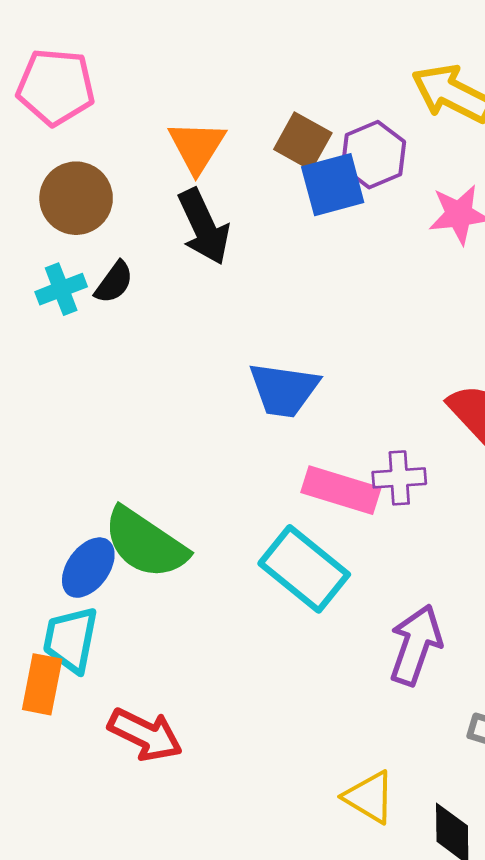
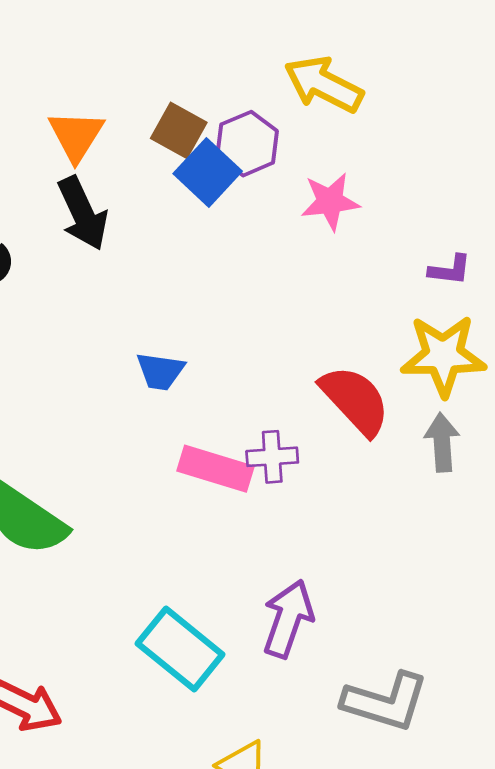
blue square: (333, 185) -> (208, 172), turned -32
blue trapezoid: (284, 390) -> (160, 371), size x0.7
cyan rectangle: (304, 569) -> (180, 649), moved

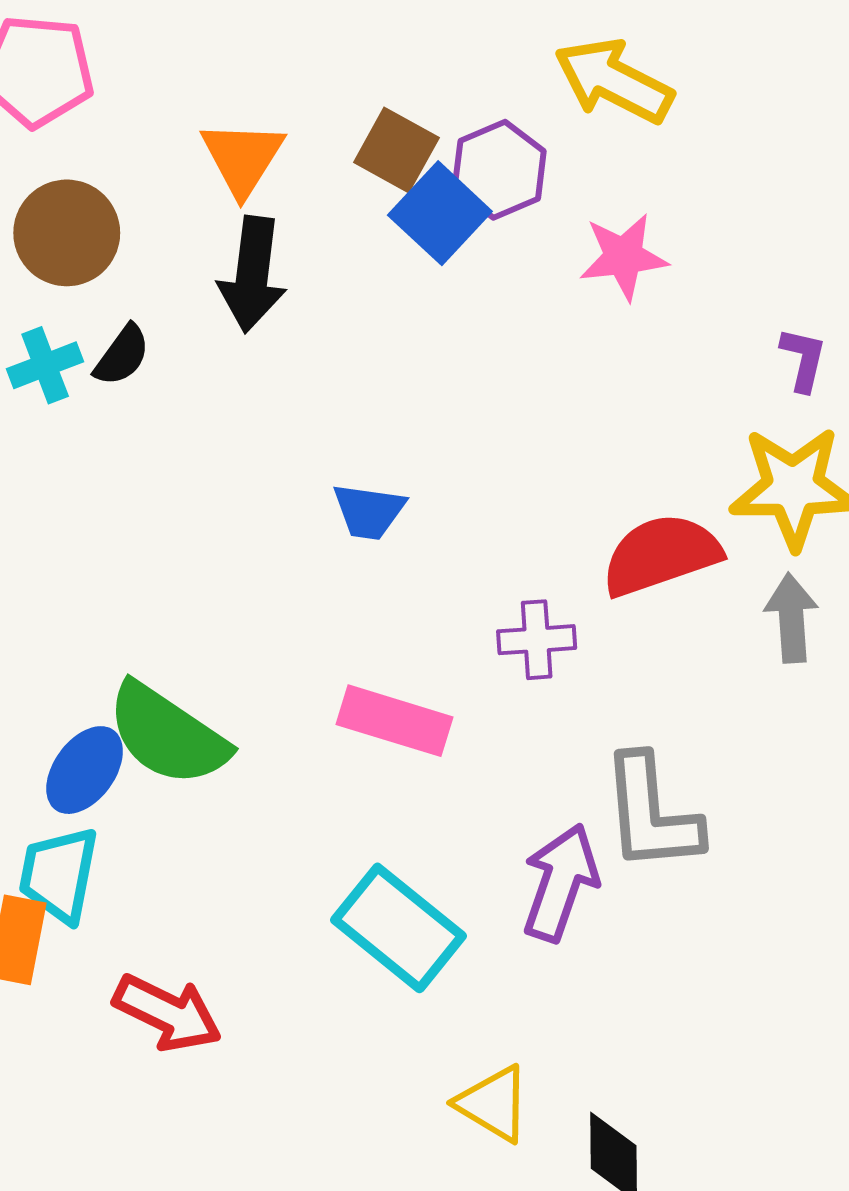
black arrow: (83, 213) -> (252, 274), turned 32
purple L-shape: (450, 270) -> (803, 359), turned -84
red semicircle: (355, 400) -> (661, 555), turned -66
pink rectangle: (216, 469) -> (395, 721), moved
gray L-shape: (385, 702) -> (651, 813), moved, turned 68

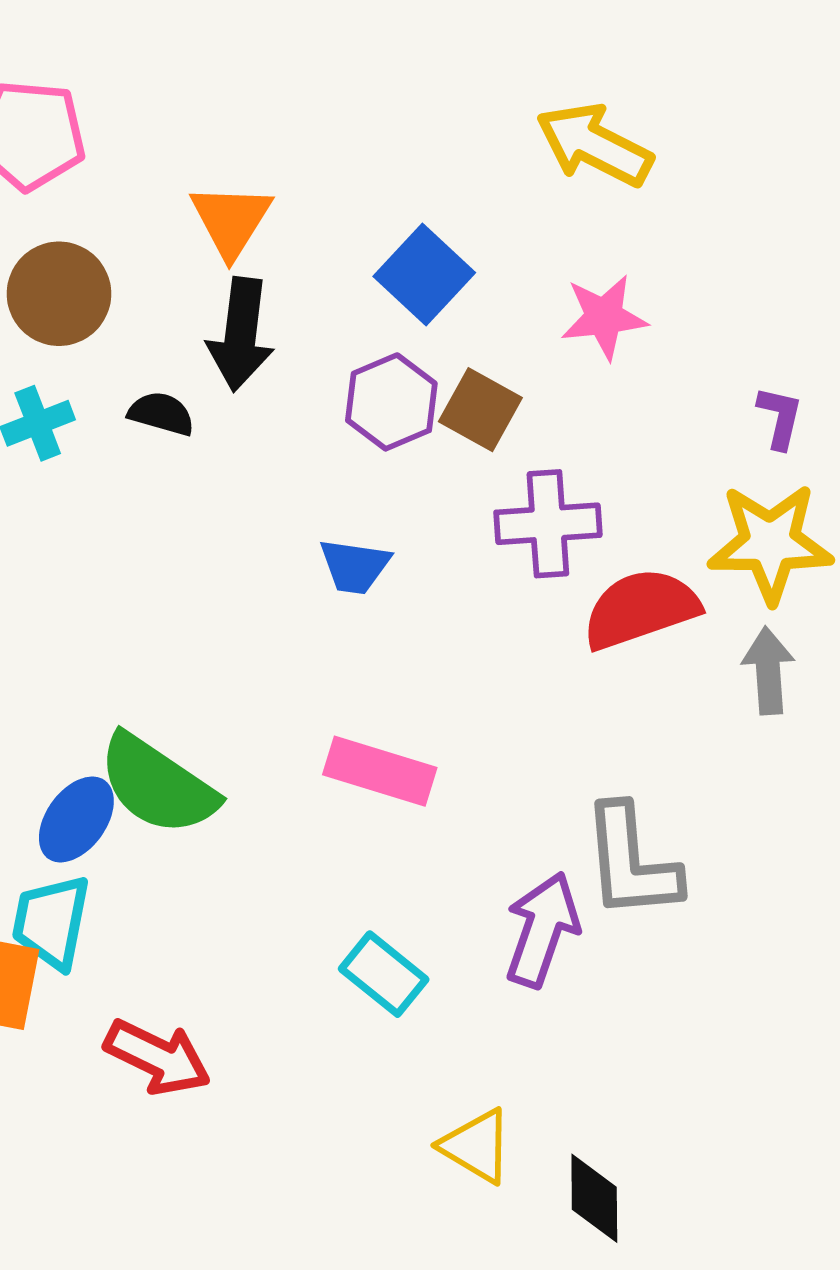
brown square: (396, 150) -> (480, 410), moved
purple hexagon: (499, 170) -> (391, 402), moved
black semicircle: (122, 355) -> (161, 414), moved, turned -110
purple cross: (537, 640) -> (548, 524), moved, size x1.4
cyan rectangle: (398, 928) -> (384, 974), size x0.7

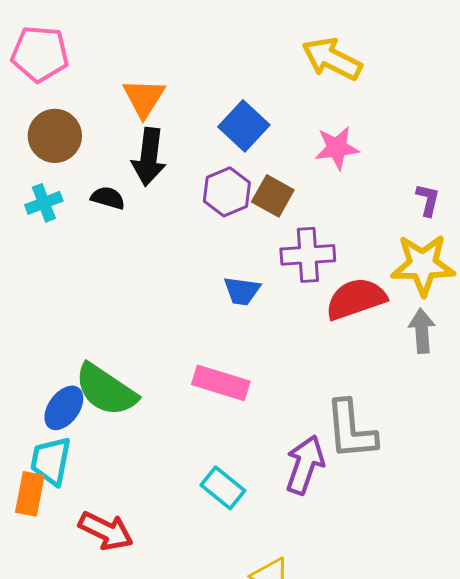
blue trapezoid: (355, 566) -> (242, 291), moved

